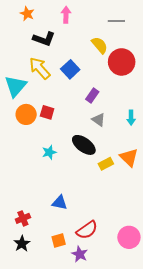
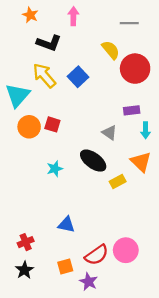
purple rectangle: (92, 96) -> (132, 110), moved, turned 48
orange triangle: (129, 158) -> (141, 162), moved
pink circle: (129, 237) -> (126, 250), moved

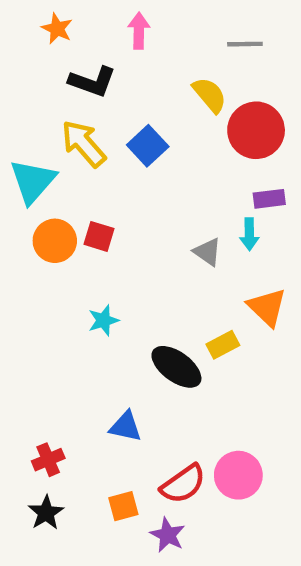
purple rectangle: (132, 110) -> (269, 199), moved
cyan arrow: (146, 130) -> (249, 234), moved
black ellipse: (93, 161) -> (176, 367), moved

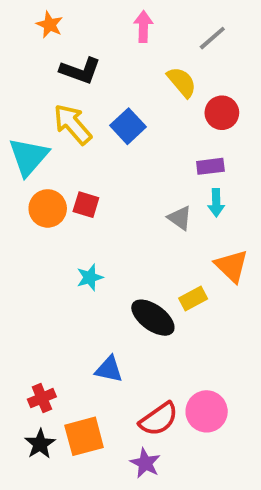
pink arrow: (139, 31) -> (143, 27), moved
gray line: (245, 44) -> (212, 38), turned -40
red circle: (256, 130) -> (222, 113), size x0.7
purple rectangle: (269, 199) -> (210, 166), moved
orange square: (123, 506) -> (84, 436), moved, size x1.5

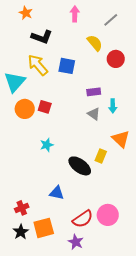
blue square: (128, 126) -> (67, 66), turned -36
purple rectangle: (210, 166) -> (94, 92), moved
yellow rectangle: (193, 298) -> (101, 156), turned -40

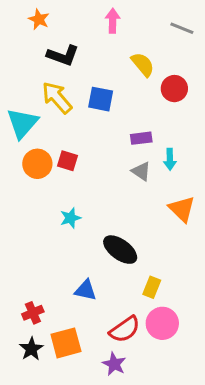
gray line: (111, 20) -> (182, 28), moved, turned 63
yellow rectangle: (101, 156) -> (152, 287), moved

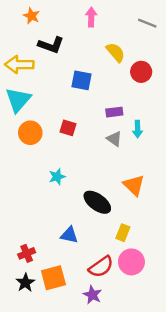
yellow arrow: (57, 98) -> (19, 65), moved, turned -48
red square: (67, 161) -> (68, 128), moved
orange triangle: (182, 209) -> (134, 185), moved

